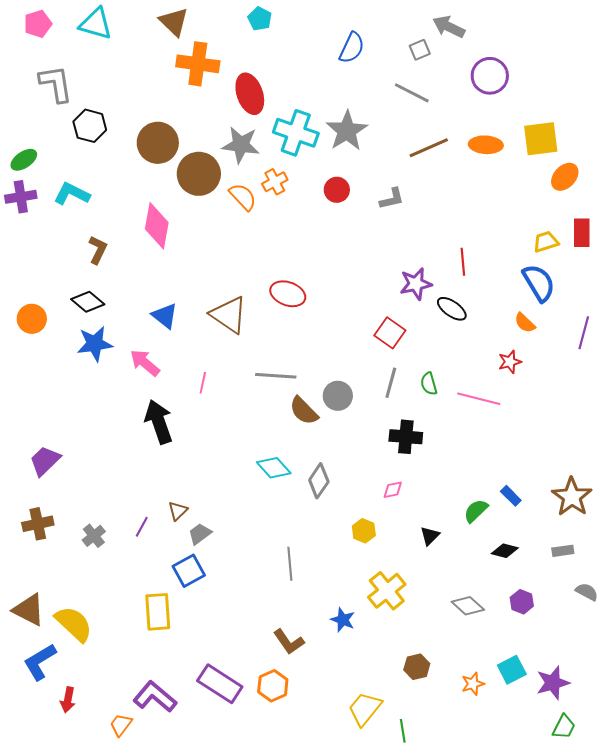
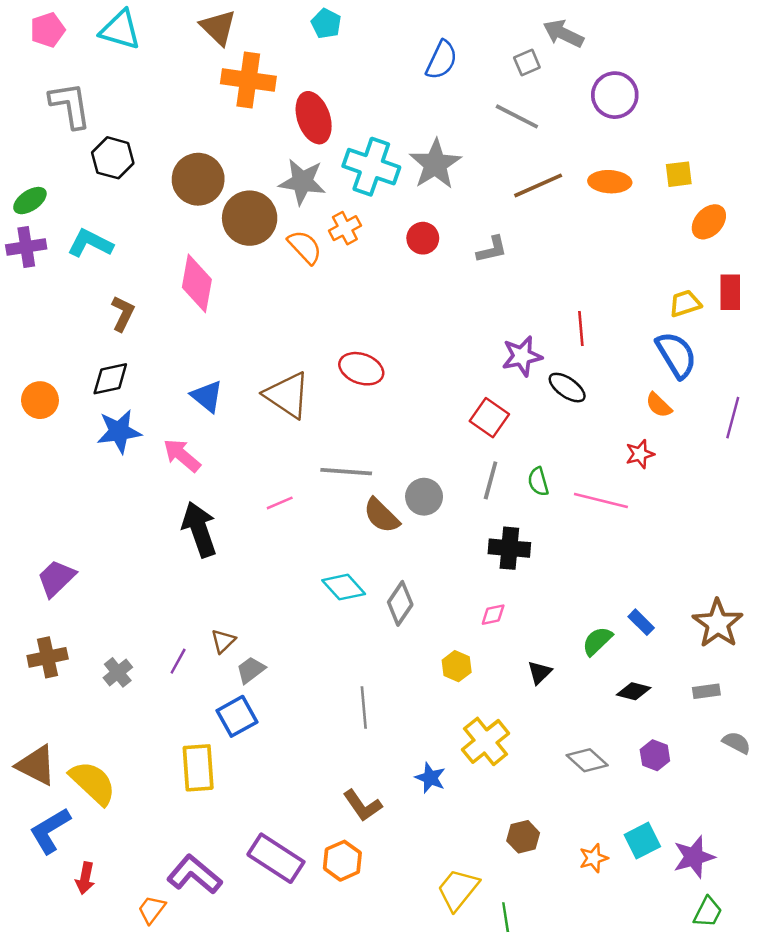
yellow square: (541, 139) -> (679, 174), size x0.6
black diamond: (88, 302) -> (110, 379), turned -52
pink line: (203, 383) -> (280, 503), moved, turned 55

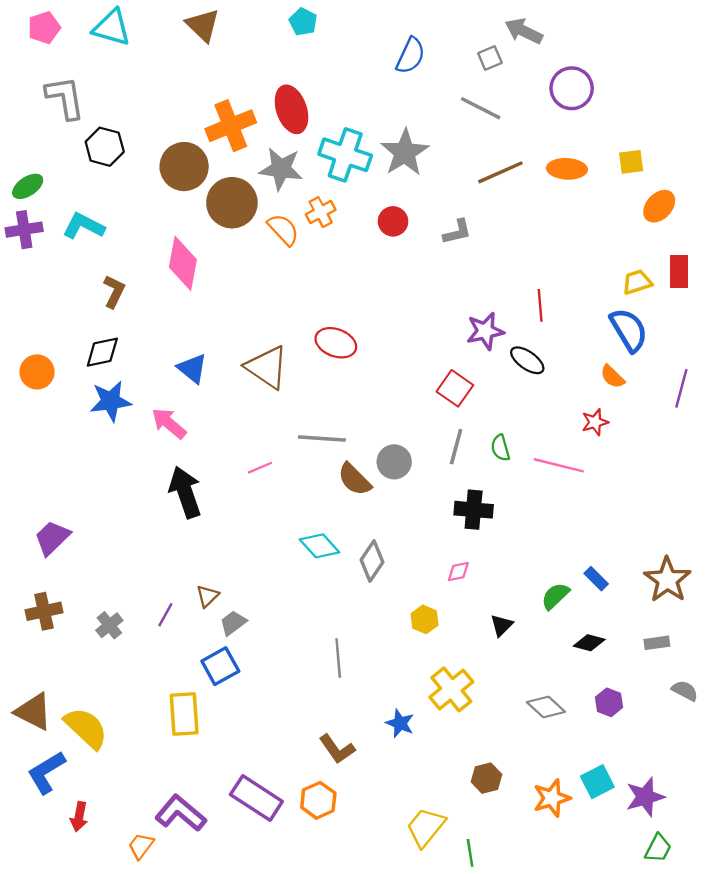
orange cross: (248, 80) -> (231, 126), moved, turned -30
orange star: (593, 858) -> (552, 798), size x1.4

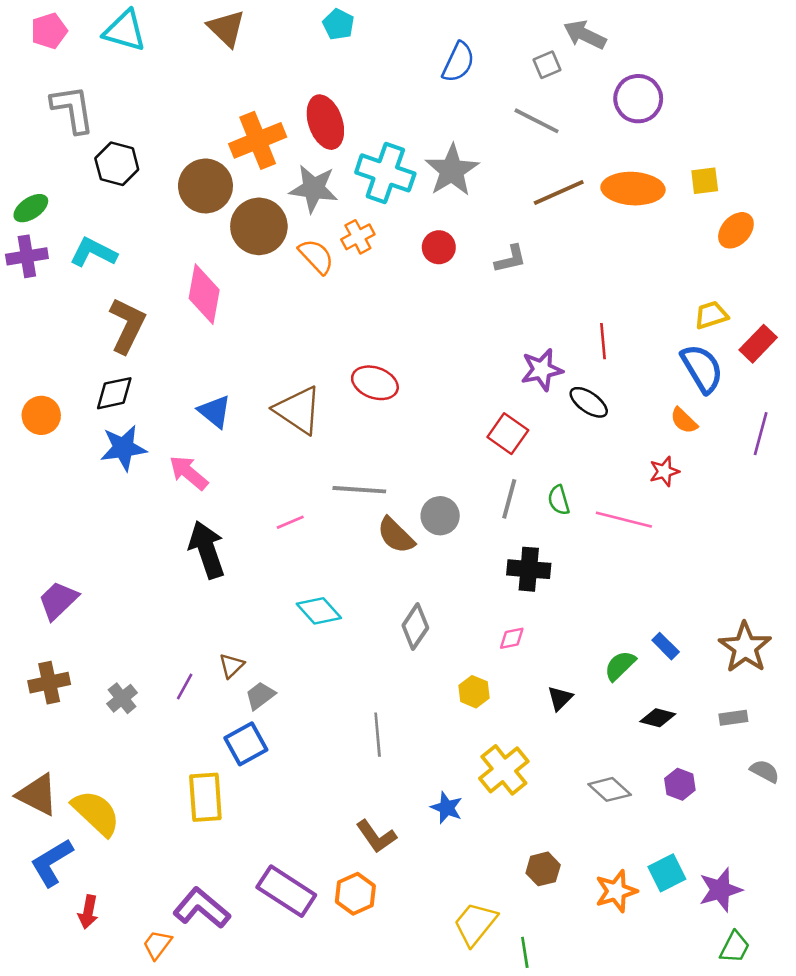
orange ellipse: (567, 169) -> (633, 189), size x1.4
red rectangle: (679, 272) -> (758, 344), moved, turned 44
brown L-shape: (114, 291) -> (127, 325), size x1.5
cyan diamond: (319, 546) -> (319, 611), moved

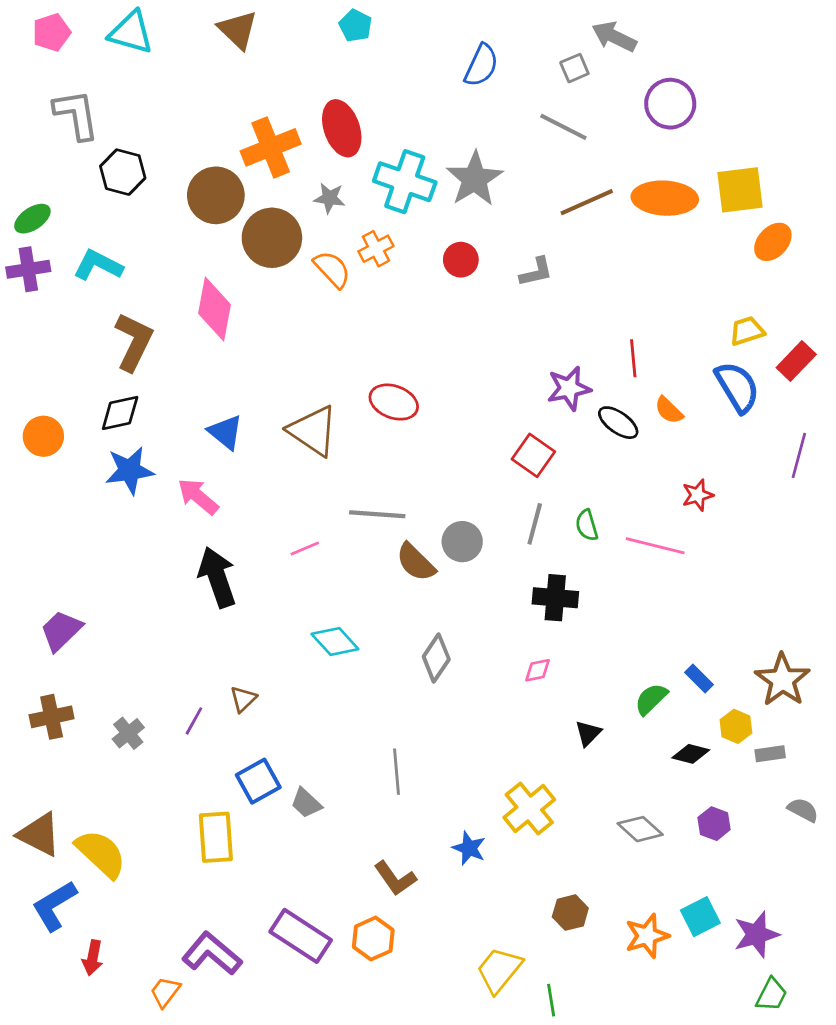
yellow square: (705, 181) -> (740, 190), size x1.6
gray star: (314, 189) -> (329, 198), size x0.6
orange semicircle: (684, 421) -> (669, 410), moved
yellow hexagon: (474, 692) -> (736, 726), moved
gray trapezoid: (260, 696) -> (306, 803), moved, turned -100

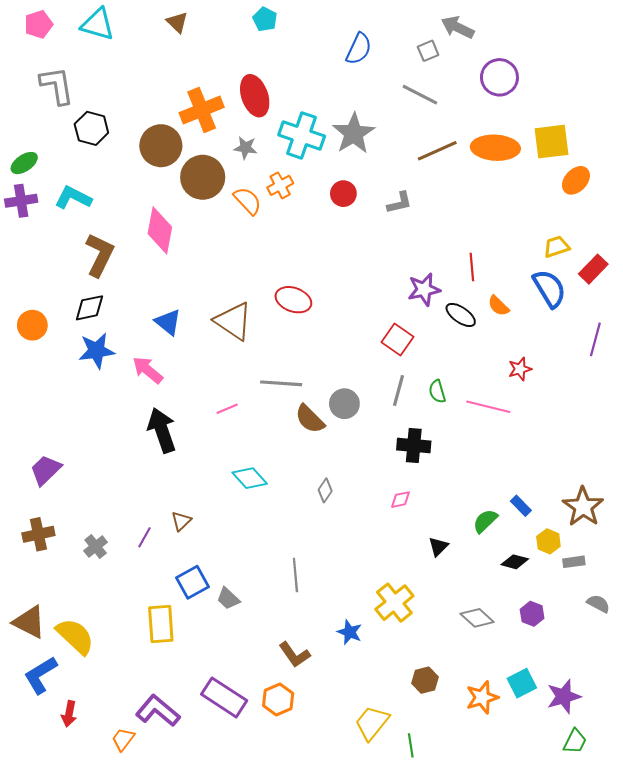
brown triangle: (238, 30) -> (177, 22), size x0.7
gray diamond: (436, 658) -> (325, 490), size x0.7

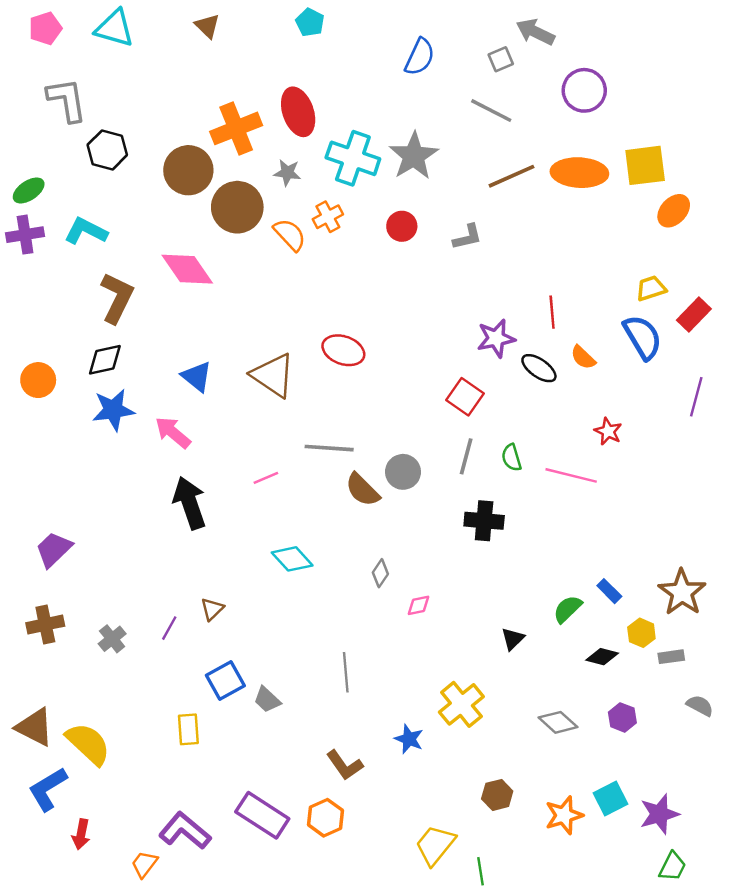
pink diamond: (160, 230) -> (187, 269), turned -45
red star: (520, 369) -> (608, 431), turned -30
pink diamond: (401, 500) -> (418, 605), moved
yellow rectangle: (161, 624) -> (188, 729), size x0.7

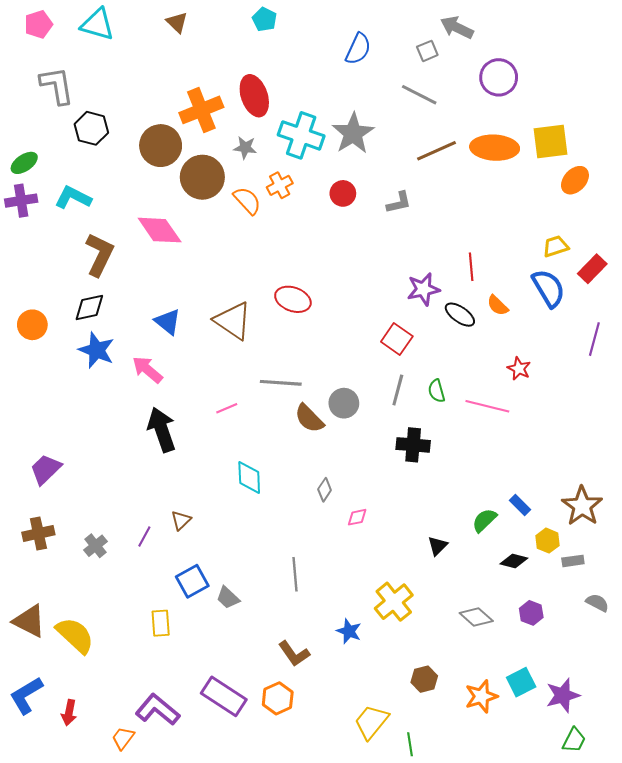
blue star: (113, 410) -> (96, 350), turned 30
cyan diamond: (292, 559) -> (249, 477), turned 40
blue L-shape: (48, 789) -> (26, 695), moved

